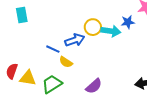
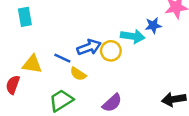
yellow circle: (93, 27) -> (111, 51), moved
yellow triangle: (28, 78) -> (32, 64), moved

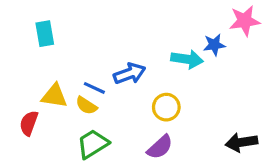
yellow circle: (111, 51) -> (166, 107), moved
yellow semicircle: (78, 74) -> (86, 106), moved

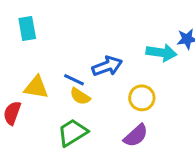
yellow semicircle: (86, 106) -> (80, 96), moved

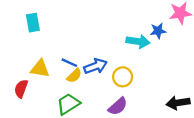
blue arrow: (107, 66) -> (95, 66), moved
yellow semicircle: (80, 96) -> (74, 76), turned -77

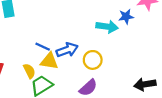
yellow triangle: (40, 69) -> (49, 61), moved
yellow semicircle: (74, 76) -> (29, 71), moved, turned -72

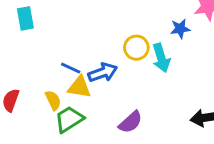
cyan arrow: (107, 27) -> (161, 58), moved, turned 65
yellow circle: (93, 60) -> (136, 48), moved

